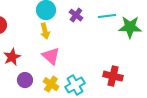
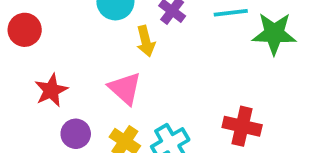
yellow arrow: (45, 31) -> (146, 41), moved

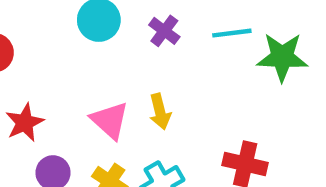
yellow arrow: (146, 41) -> (160, 112), moved

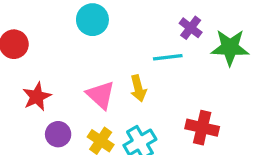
purple cross: (164, 31) -> (191, 28), moved
cyan line: (232, 33) -> (168, 57), moved

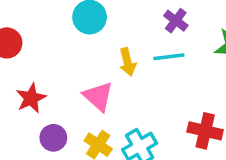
purple cross: (191, 28) -> (176, 21), moved
yellow arrow: (138, 88) -> (127, 62), moved

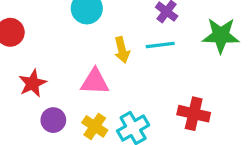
pink triangle: (98, 96) -> (95, 82), turned -40

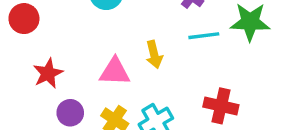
cyan line: (160, 45) -> (204, 36), moved
yellow arrow: (122, 50) -> (154, 55), moved

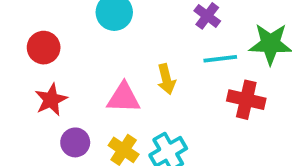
red circle: (24, 19) -> (44, 48), moved
red cross: (221, 106) -> (246, 100), moved

